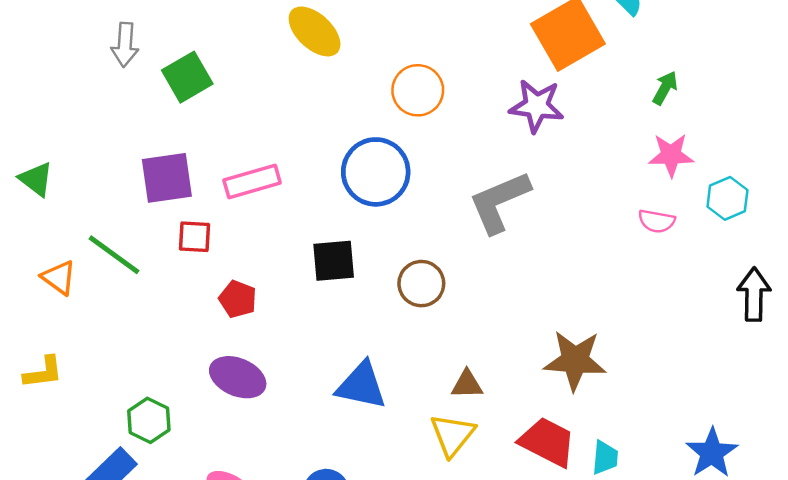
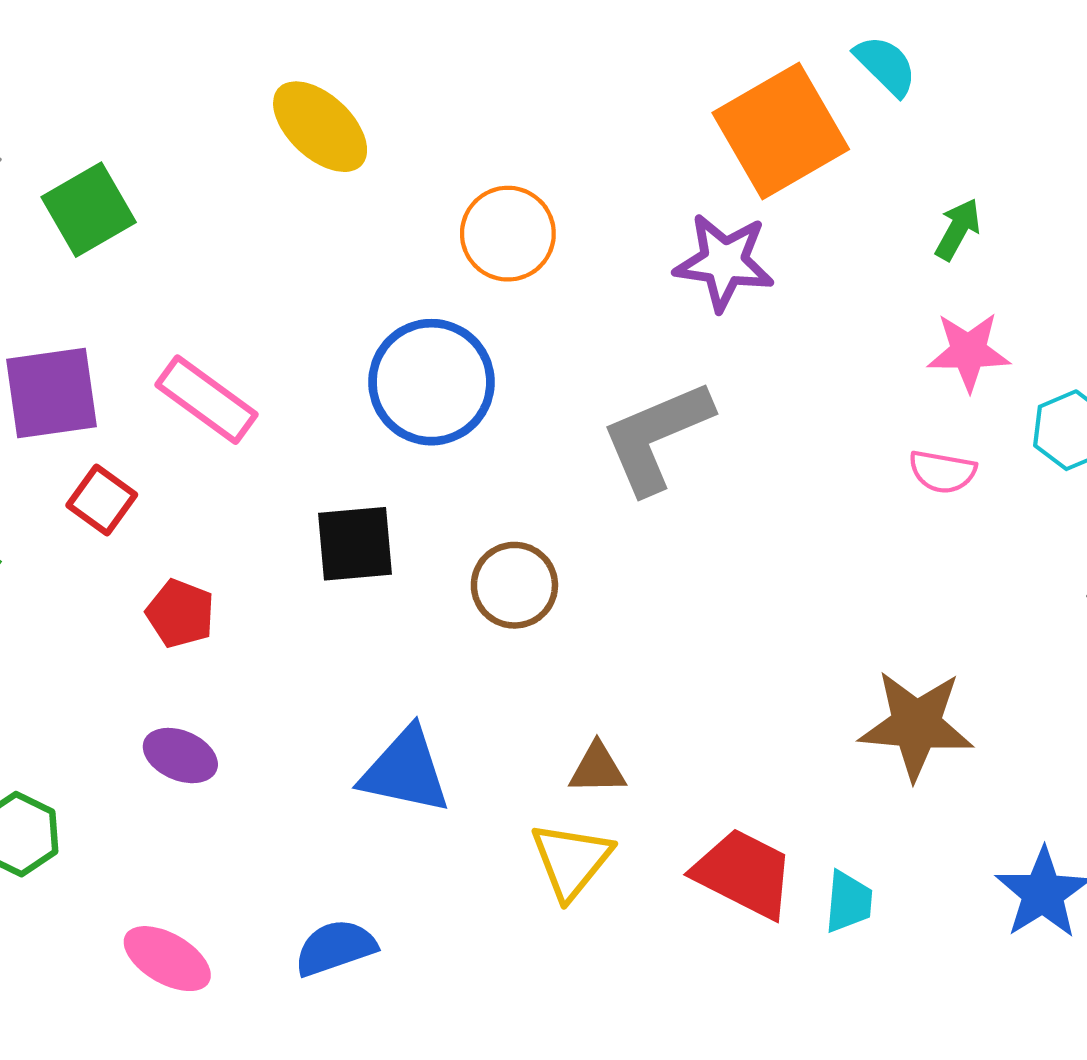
pink rectangle: (252, 182) -> (207, 400), turned 52
red square: (194, 237) -> (102, 500), turned 33
brown star: (575, 360) -> (916, 725), moved
purple ellipse: (238, 377) -> (180, 756), size x0.7

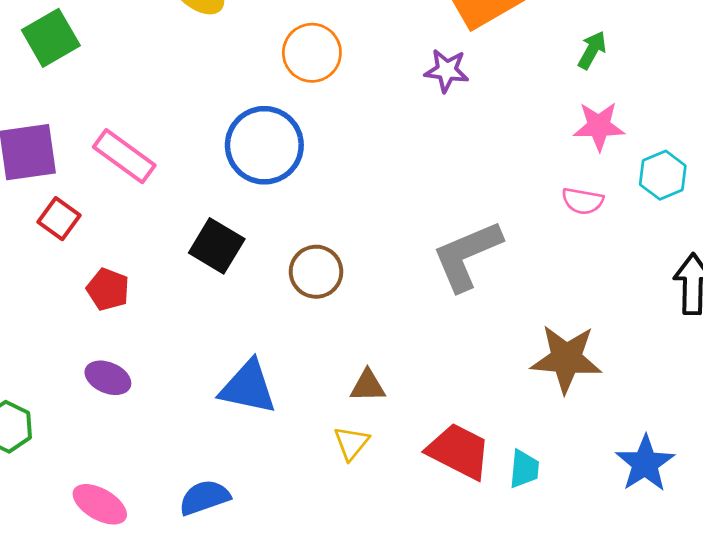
purple star: (724, 262) -> (447, 70), size x0.7
gray L-shape: (656, 437) -> (467, 255), moved
black square: (355, 544) -> (217, 246), turned 36
yellow triangle: (571, 860) -> (351, 443), size x0.7

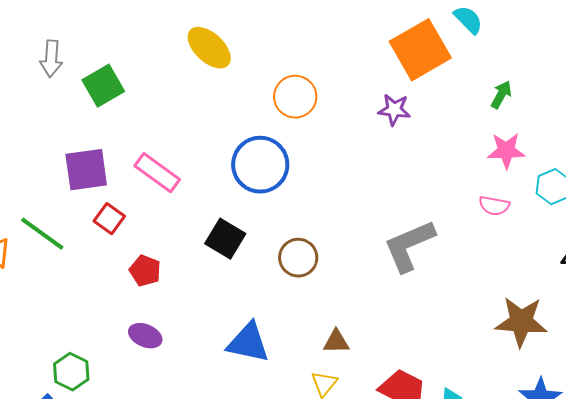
brown star: (566, 359) -> (521, 322), moved

